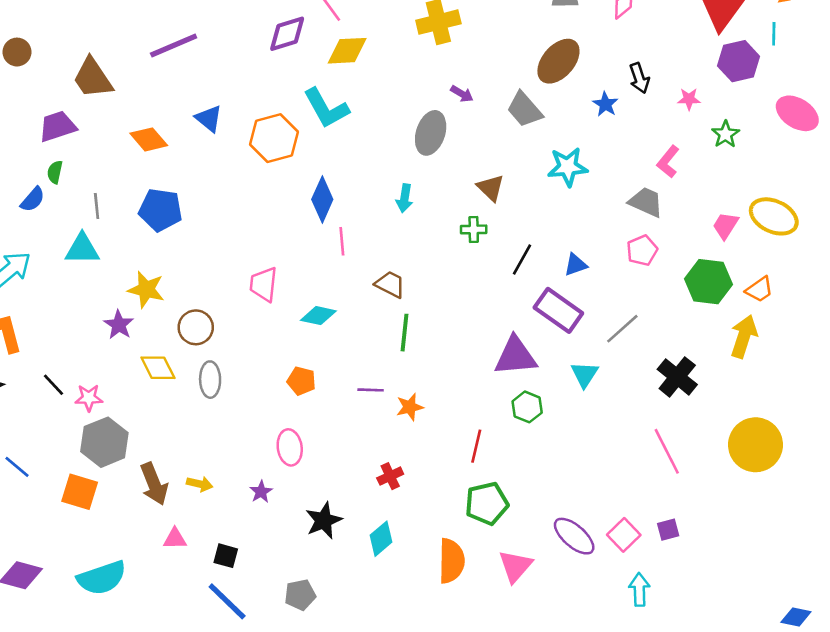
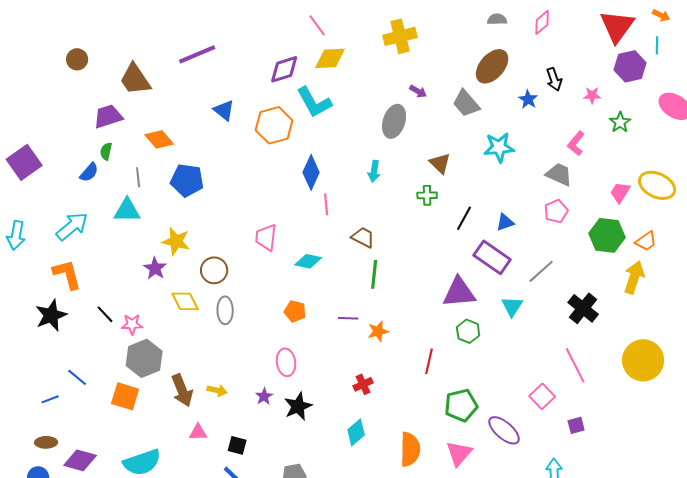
purple diamond: (287, 34) -> (284, 69), moved
orange diamond: (149, 139) -> (159, 139), moved
green pentagon: (487, 503) -> (461, 405), moved
black star: (324, 520) -> (298, 406), moved
pink square: (624, 535) -> (542, 396), moved

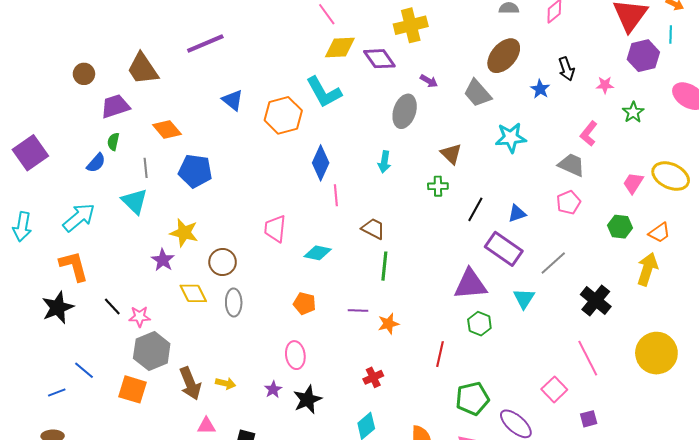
brown circle: (77, 59) -> (84, 74), moved
purple diamond: (284, 69) -> (379, 59), moved, turned 72
cyan triangle: (127, 210) -> (135, 201), turned 44
green hexagon: (607, 235) -> (620, 227), size x0.7

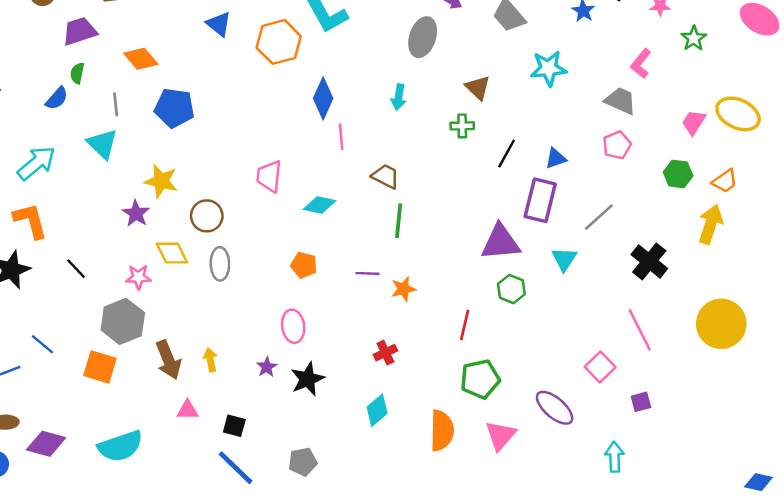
purple rectangle: (504, 249) -> (540, 200), turned 69
pink star: (140, 317) -> (138, 277), moved
yellow arrow: (226, 383) -> (210, 360), turned -114
green pentagon: (472, 399) -> (480, 379), moved

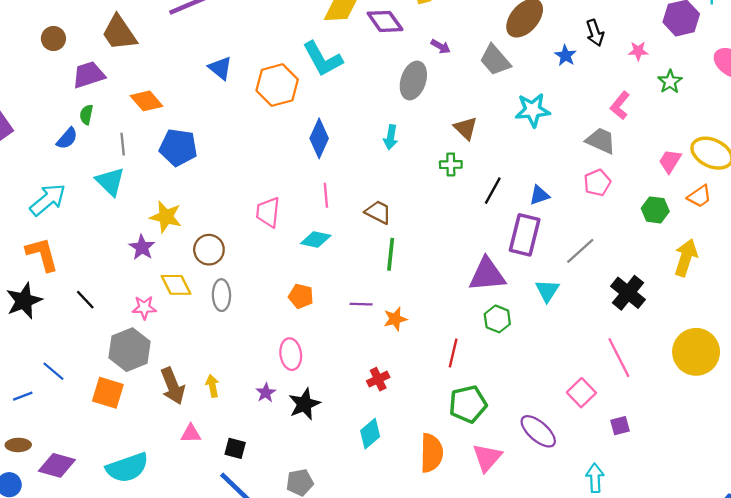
pink line: (341, 137) -> (326, 195), moved
orange trapezoid: (725, 181) -> (699, 196), moved

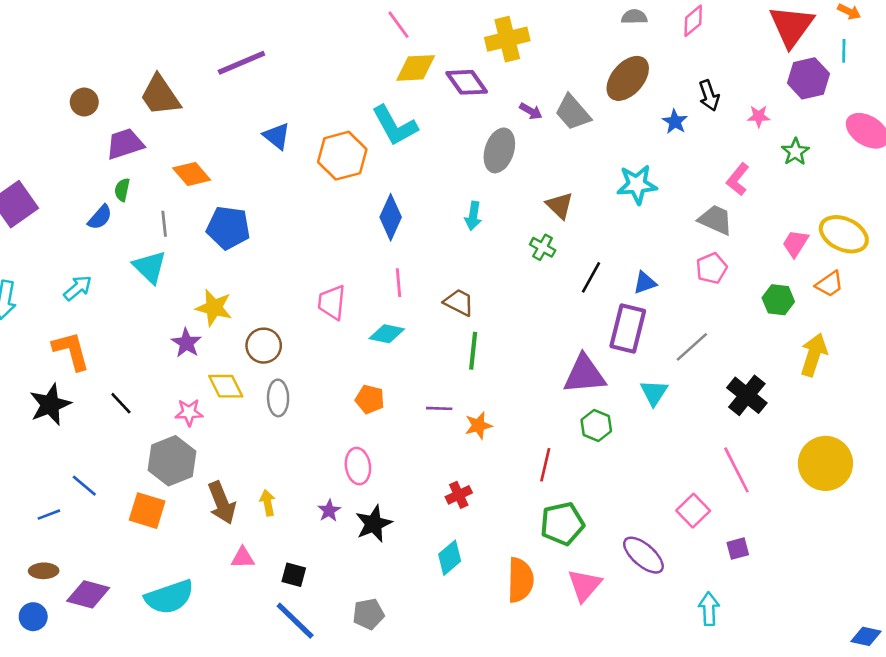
gray trapezoid: (495, 60) -> (573, 112), moved
green cross: (451, 165) -> (543, 247), turned 30
cyan arrow: (48, 200) -> (78, 288), size x0.7

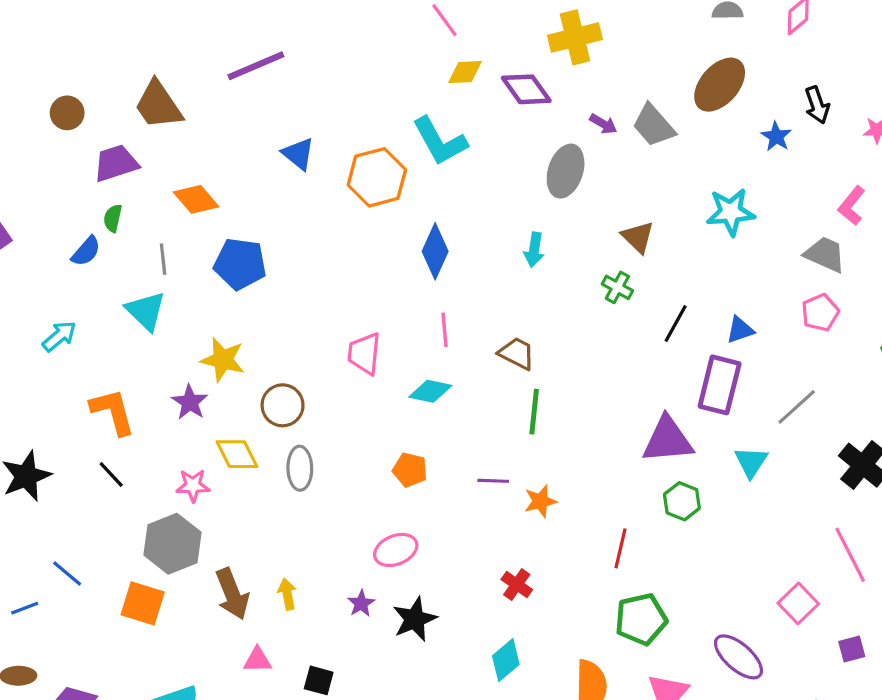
yellow diamond: (416, 68) -> (465, 72), size x0.7
orange L-shape: (71, 351) -> (113, 412), moved
pink ellipse: (358, 466) -> (396, 550), turned 76
red cross: (459, 495) -> (517, 585), turned -30

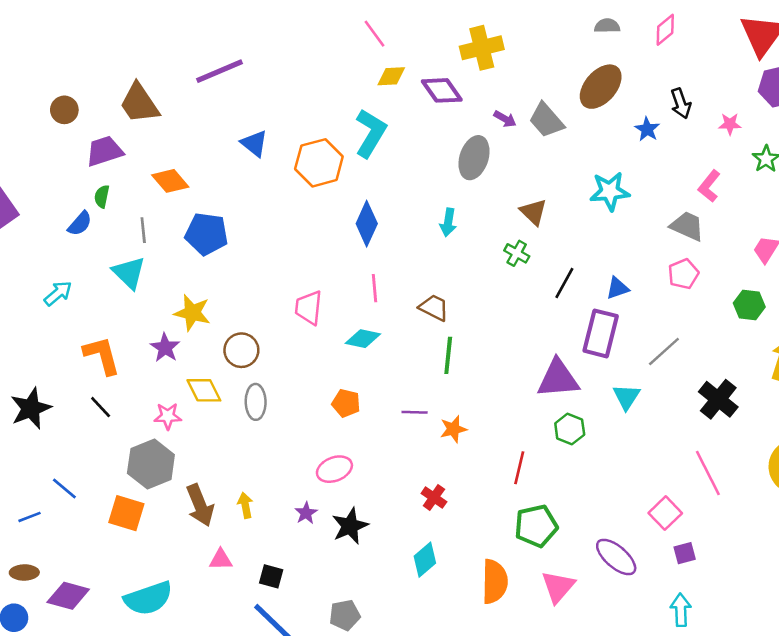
cyan L-shape: (440, 141) -> (371, 133), turned -120
purple square: (852, 649) -> (685, 553), moved

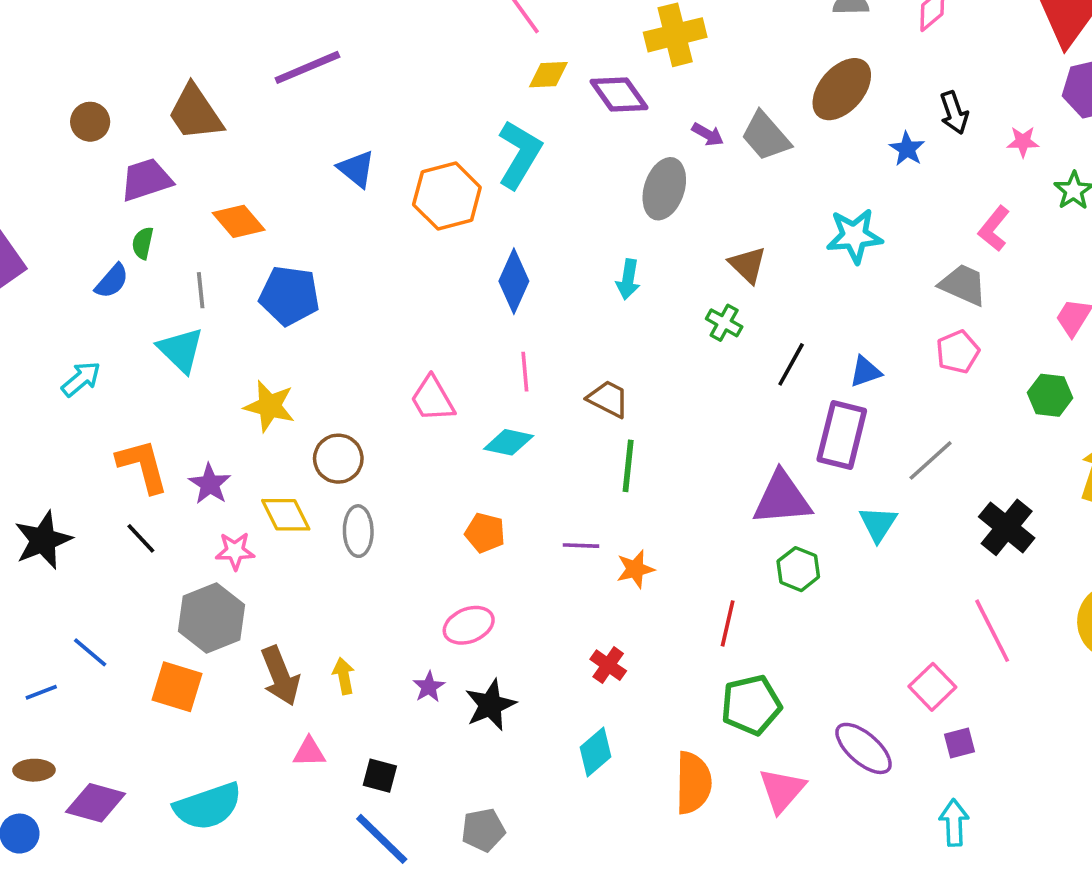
pink trapezoid: (309, 308) -> (432, 399), turned -36
purple star: (165, 348) -> (210, 484), moved

